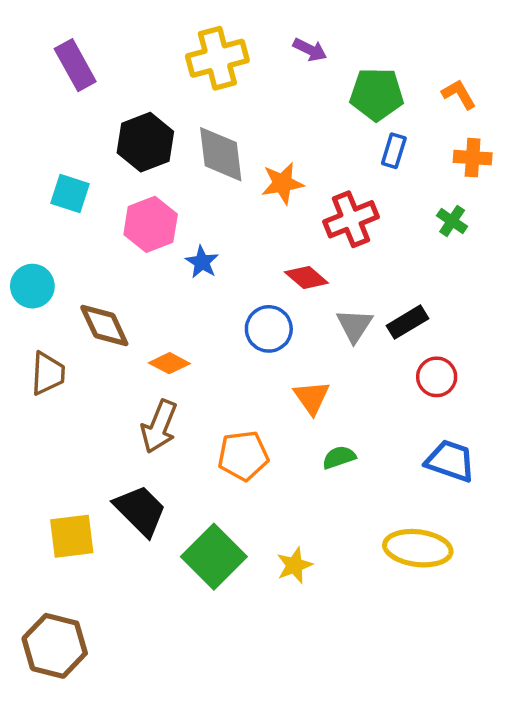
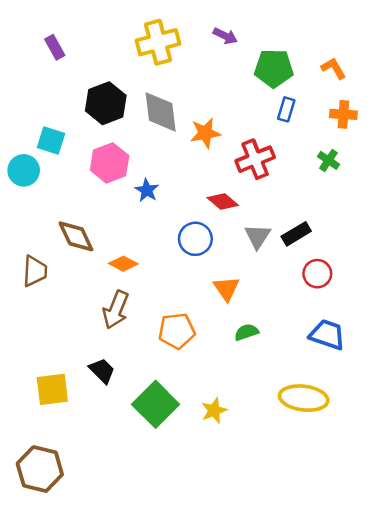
purple rectangle: (75, 65) -> (55, 47), size x0.7
cyan circle: (32, 286) -> (24, 170), moved
black trapezoid: (140, 510) -> (102, 371), size x0.7

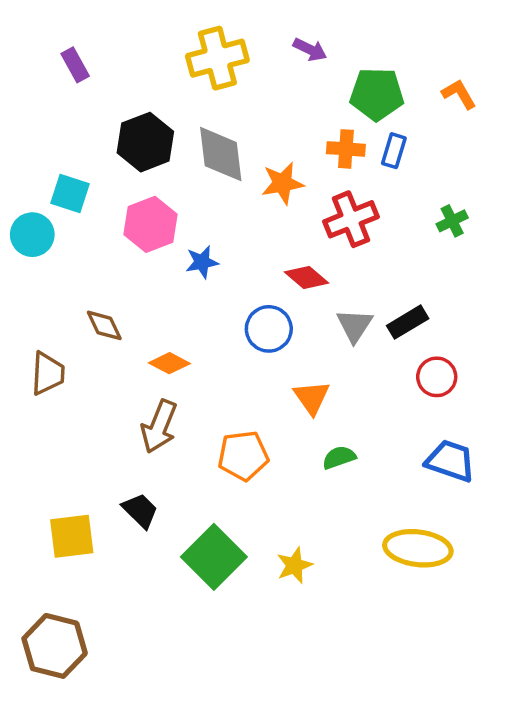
orange cross: (343, 114) -> (346, 149), moved
green cross: (329, 160) -> (452, 221), turned 30
blue star: (147, 190) -> (202, 262), turned 30
brown diamond: (76, 236) -> (104, 325), size x0.7

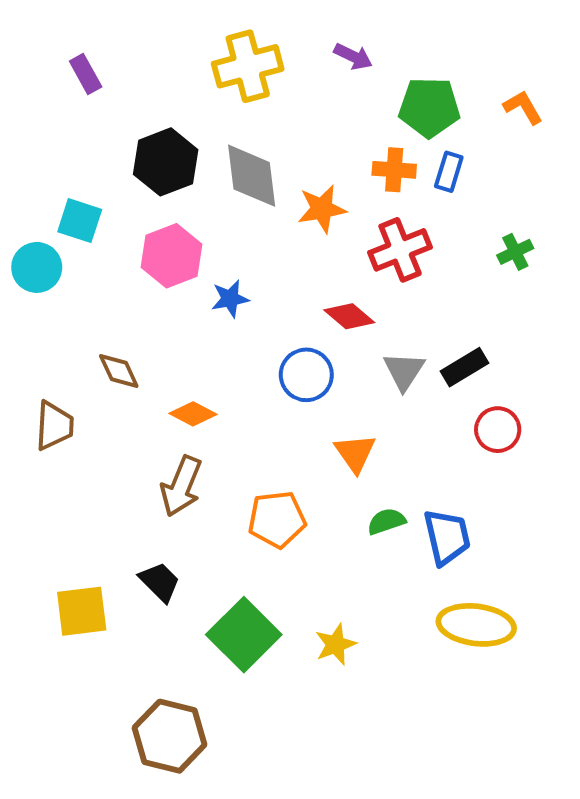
blue trapezoid: (450, 461) -> (447, 537), moved, turned 58
brown hexagon: (55, 646) -> (170, 736), moved

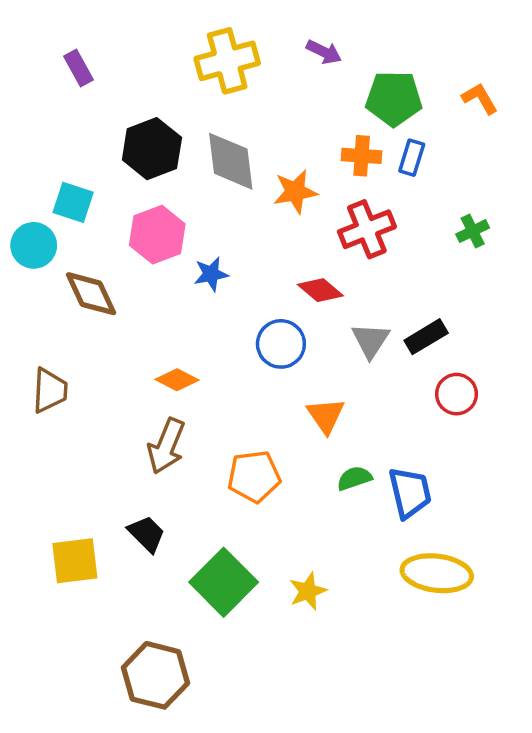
brown diamond: (119, 371) -> (91, 294), moved, size x1.4

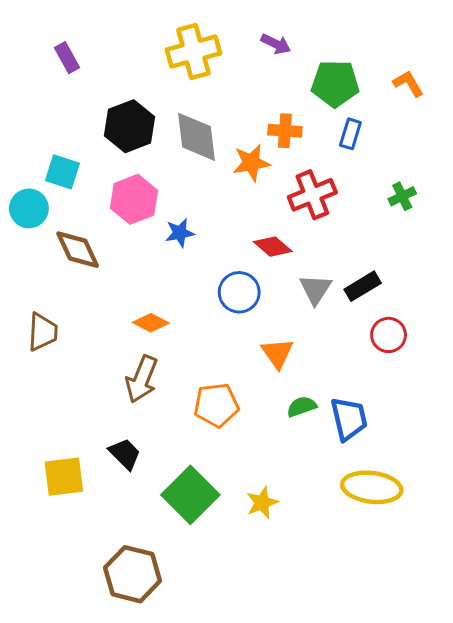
orange cross: (362, 156) -> (285, 131), moved

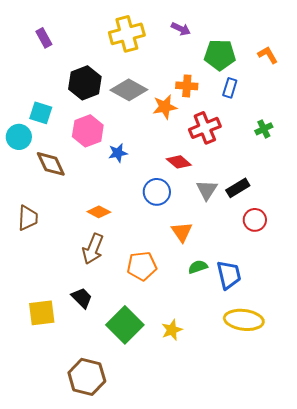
gray diamond: (197, 137) -> (129, 90), turned -54

